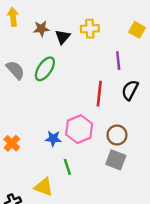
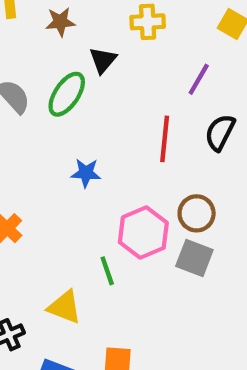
black triangle: (63, 37) -> (103, 60), moved
purple line: (118, 61) -> (199, 79), turned 36
pink hexagon: (79, 129) -> (143, 233), moved
blue star: (53, 139) -> (86, 173), moved

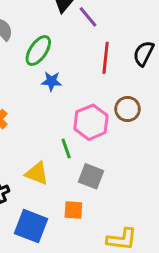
purple line: (199, 79) -> (88, 17), moved, turned -70
green ellipse: (67, 94) -> (38, 51), moved
gray square: (194, 258) -> (91, 176), moved

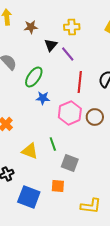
pink hexagon: (91, 122) -> (70, 113), moved
yellow triangle: (37, 173) -> (30, 151), moved

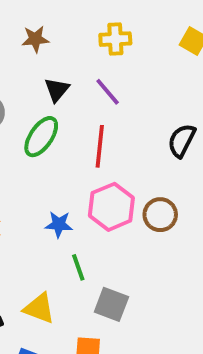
black triangle: (51, 45) -> (57, 90), moved
red line: (80, 82) -> (100, 146), moved
blue star: (43, 98) -> (59, 224), moved
yellow triangle: (30, 151) -> (39, 308), moved

